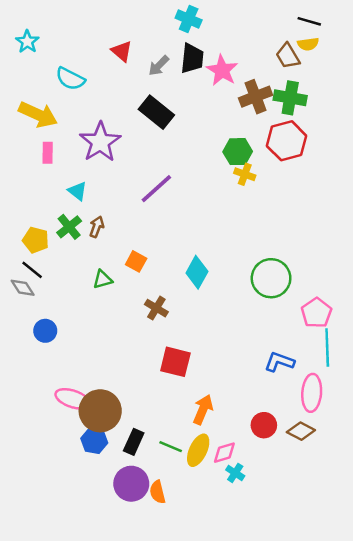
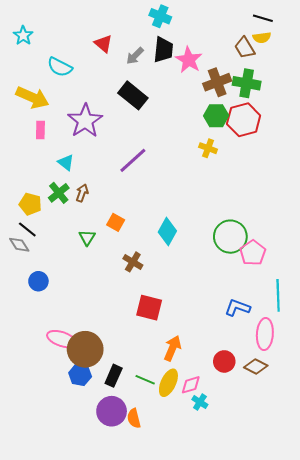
green hexagon: (238, 152) -> (216, 116), moved
green triangle: (103, 279) -> (87, 238), turned -42
pink pentagon: (316, 313) -> (253, 253), moved

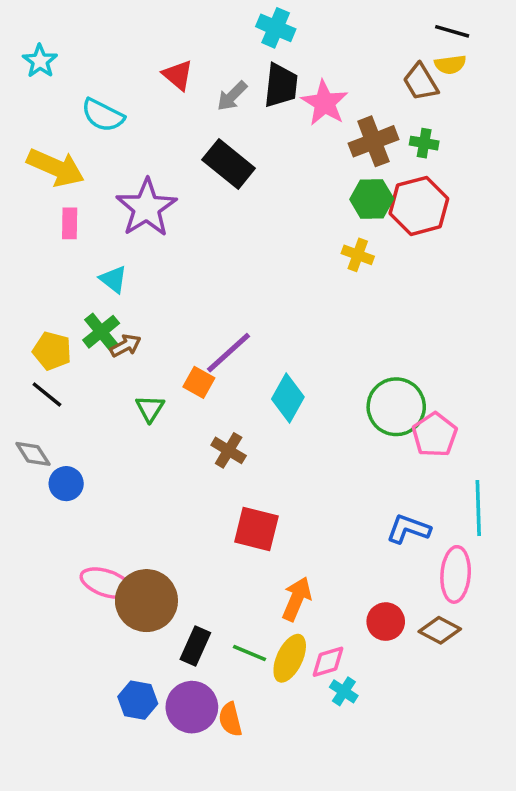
green cross: (247, 83) -> (424, 143), size x0.6
purple line: (133, 160) -> (229, 353), moved
brown arrow: (82, 193) -> (126, 346), moved, turned 42
gray diamond: (19, 245) -> (33, 454), moved
blue hexagon: (80, 375) -> (138, 700), moved

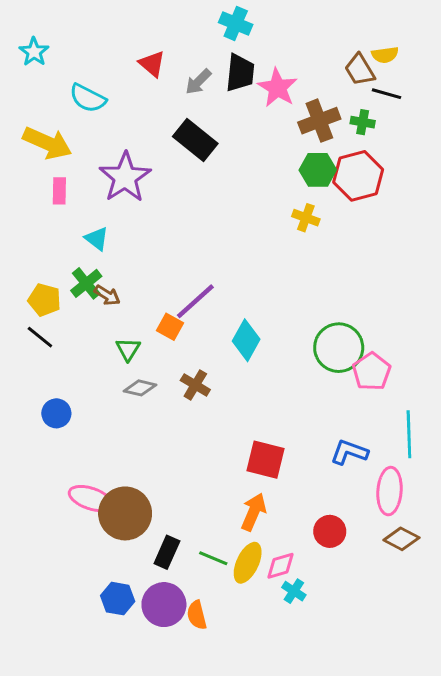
black line: (452, 31) -> (387, 94), moved
brown arrow: (126, 346) -> (107, 295), turned 60
gray diamond: (33, 454) -> (140, 388), moved, turned -44
red square: (256, 529) -> (266, 460), moved
brown diamond: (440, 630) -> (401, 539), moved

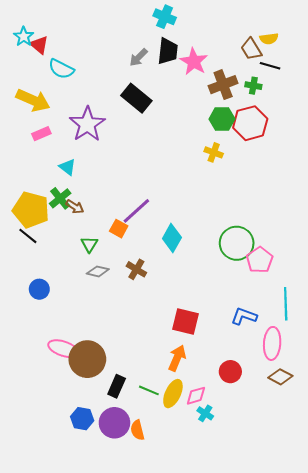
red triangle: (152, 64) -> (39, 45), moved
pink rectangle: (59, 191) -> (41, 134), turned 66
yellow pentagon: (44, 300) -> (31, 210), size x1.6

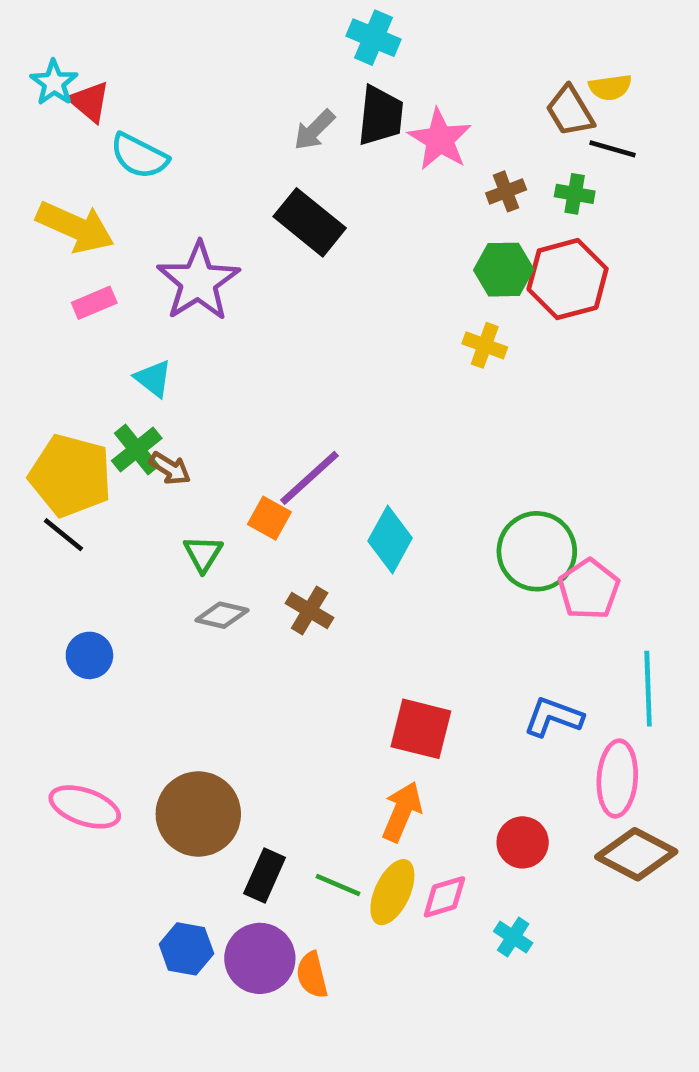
brown cross: (223, 85) -> (506, 191), size x0.6
pink ellipse: (63, 349) -> (85, 807), moved
brown diamond: (280, 377) -> (636, 854), size x1.4
cyan cross: (205, 413) -> (513, 937), moved

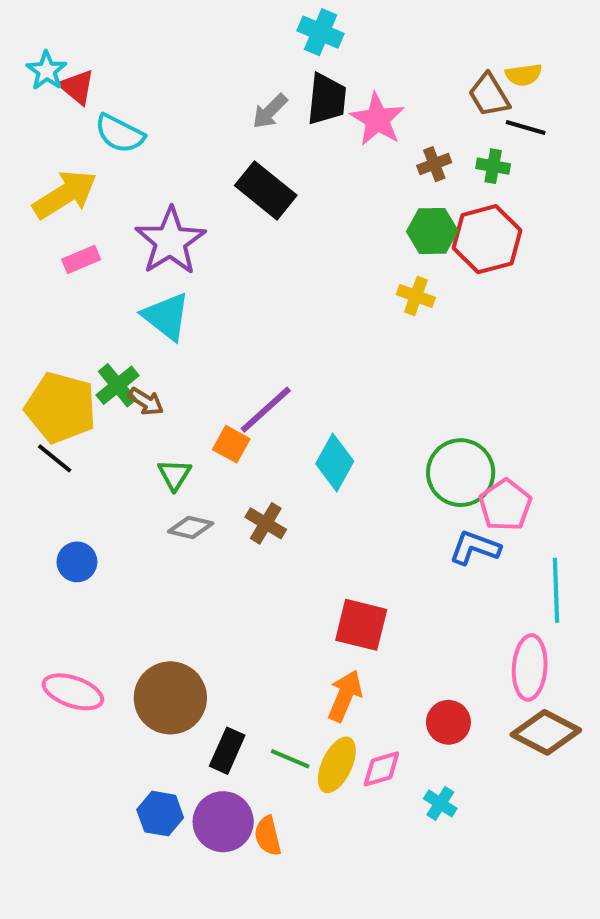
yellow arrow: (75, 227) -> (65, 195), turned -56
cyan triangle: (153, 378) -> (166, 316), moved, size x1.5
blue L-shape: (553, 717) -> (475, 548), moved

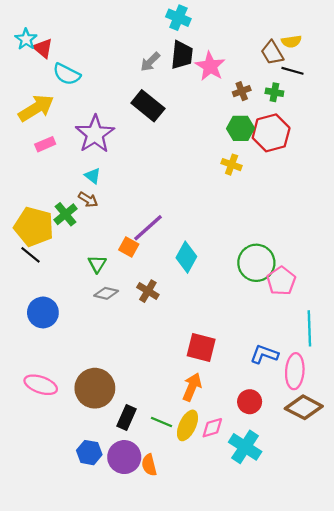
cyan triangle: (166, 316) -> (93, 176), size x0.6
brown arrow: (146, 402) -> (88, 200), moved
blue L-shape: (475, 548) -> (264, 354), moved
blue circle: (77, 562) -> (43, 312), size x1.4
cyan cross: (440, 803) -> (245, 447), size x1.8

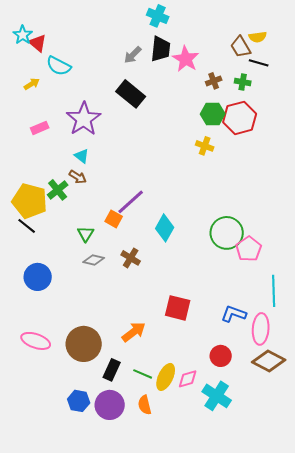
yellow arrow: (36, 108) -> (32, 84), moved, size x0.5
orange arrow: (192, 387) -> (134, 332), moved, turned 30
orange semicircle: (149, 465) -> (145, 405), moved

